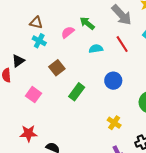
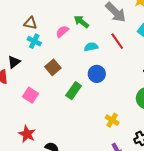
blue circle: (113, 81) -> (97, 74), moved
red star: (28, 133) -> (27, 134), turned 30

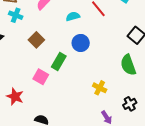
pink square: (30, 95) -> (41, 77), moved
red star: (27, 134) -> (15, 96), moved

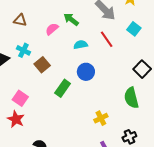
cyan cross: (16, 15) -> (23, 50), moved
pink square: (41, 77) -> (20, 98), moved
yellow cross: (100, 88) -> (101, 118), turned 32

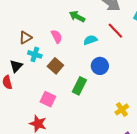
brown triangle: (20, 20) -> (25, 38), moved, turned -32
pink semicircle: (52, 29) -> (57, 36), moved, turned 112
pink square: (20, 98) -> (48, 99), moved

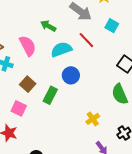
pink semicircle: (57, 36) -> (28, 46), size x1.5
cyan semicircle: (90, 40) -> (61, 49), size x1.5
brown square: (55, 66) -> (28, 84), moved

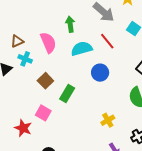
green arrow: (48, 26) -> (70, 24), turned 49
blue circle: (71, 75) -> (100, 73), moved
pink square: (19, 108) -> (43, 113), moved

